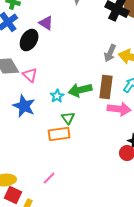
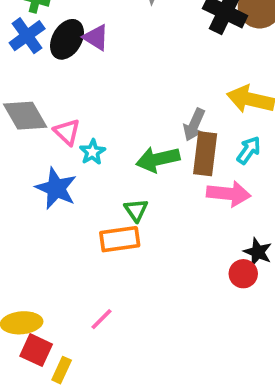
black ellipse: (29, 40) -> (67, 39), moved
gray arrow: (110, 53) -> (194, 125), moved
cyan star: (57, 96) -> (92, 152), moved

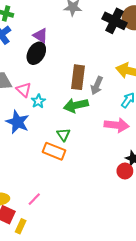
black ellipse: (67, 39) -> (36, 53), moved
brown rectangle: (205, 154) -> (78, 77), moved
orange rectangle: (120, 239) -> (54, 151), turned 30
pink line: (102, 319) -> (34, 199), moved

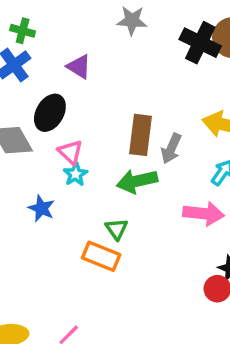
black ellipse: (36, 53) -> (50, 113), moved
pink triangle: (24, 90) -> (70, 152), moved
blue star: (18, 122) -> (41, 208), size x0.7

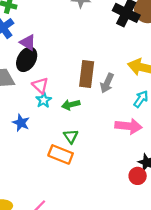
purple triangle: (79, 67) -> (28, 42), moved
green arrow: (137, 181) -> (71, 105), moved, size x0.7

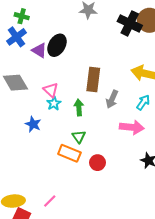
black ellipse: (27, 59) -> (57, 45), moved
gray arrow: (107, 83) -> (112, 99), moved
green arrow: (71, 105) -> (79, 108), turned 98
red circle: (138, 176) -> (98, 163), moved

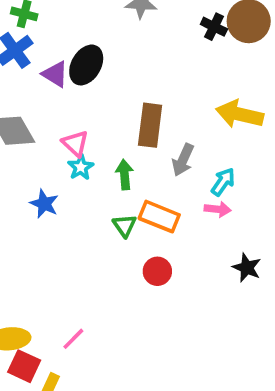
black cross: (130, 23) -> (214, 27), size x0.6
cyan arrow: (143, 102) -> (223, 182), moved
pink arrow: (132, 127) -> (218, 209), size x0.6
orange rectangle: (69, 153) -> (159, 217), moved

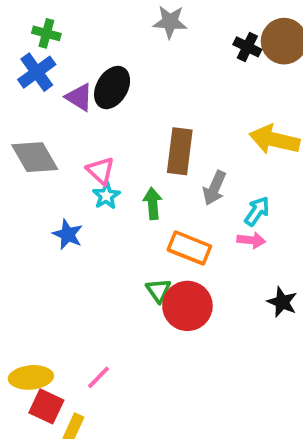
green triangle: (125, 226) -> (158, 290), moved
red circle: (157, 271) -> (187, 306), size x1.6

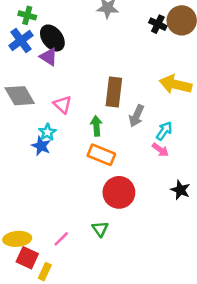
black ellipse: (112, 88) -> (52, 38), moved, turned -68
cyan star: (106, 196) -> (47, 132), moved
pink arrow: (251, 240) -> (160, 150), turned 30
orange rectangle: (189, 248) -> (101, 155), moved
green triangle: (158, 290) -> (100, 229), moved

